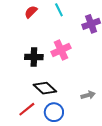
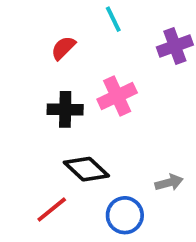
red semicircle: (31, 12) -> (63, 48), moved
blue circle: (54, 112) -> (125, 215), moved

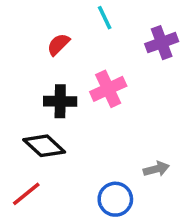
black diamond: (86, 169) -> (44, 146), moved
red line: (52, 209) -> (26, 194), moved

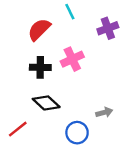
red semicircle: (58, 44) -> (39, 29), size x1.5
black diamond: (44, 146) -> (46, 103), moved

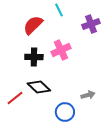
red line: (18, 129) -> (15, 98), moved

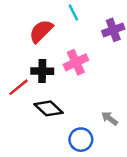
gray arrow: (88, 95) -> (110, 118), turned -128
red line: (15, 98) -> (19, 87), moved

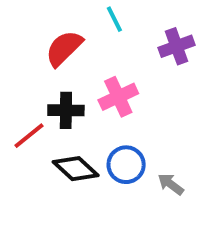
blue circle: (81, 140) -> (126, 165), moved

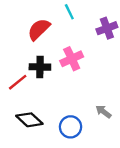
blue circle: (126, 165) -> (71, 127), moved
black diamond: (76, 169) -> (29, 120), moved

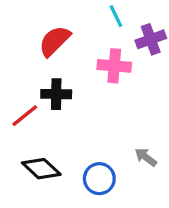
cyan line: (69, 12) -> (116, 16), moved
pink cross: (72, 59) -> (114, 66), moved, turned 30

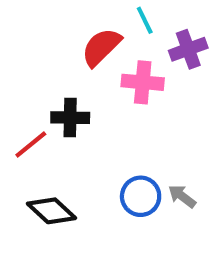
red semicircle: (55, 41) -> (101, 47), moved
blue circle: (99, 179) -> (141, 196), moved

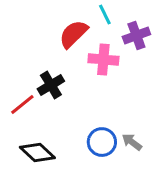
black cross: (70, 118) -> (51, 85), turned -32

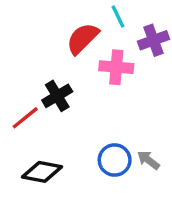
black diamond: (37, 153) -> (42, 172), turned -32

